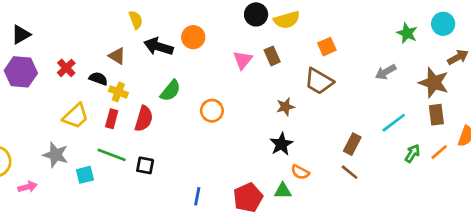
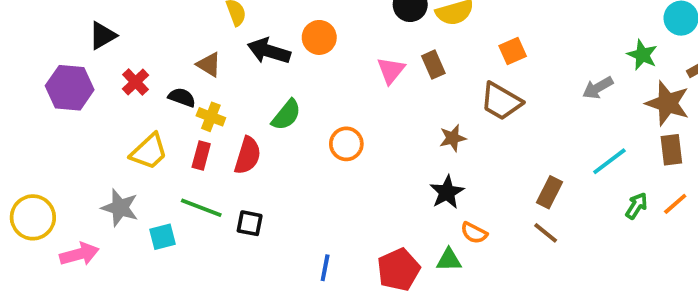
green star: (407, 33) -> (642, 55), moved
black triangle: (21, 35) -> (103, 36), moved
pink arrow: (28, 187) -> (79, 254), size x1.4

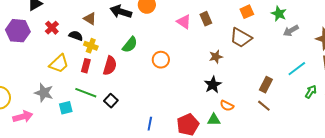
green star: (642, 55) -> (279, 14), moved
pink triangle: (391, 70) -> (184, 22), turned -35
black square: (250, 223) -> (111, 101), turned 32

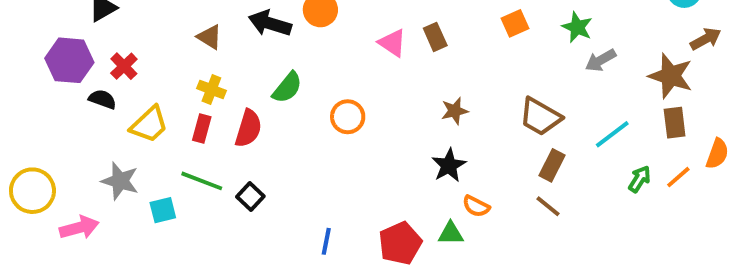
red cross: (52, 28) -> (124, 66), moved
black semicircle: (76, 36) -> (103, 99), moved
brown trapezoid: (241, 38) -> (540, 117), moved

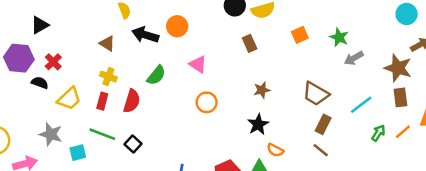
pink triangle: (392, 43) -> (198, 64), moved
orange circle: (348, 117) -> (207, 102), moved

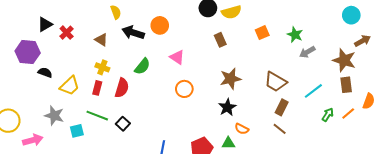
red cross: (53, 62) -> (67, 33), moved
brown star: (262, 90) -> (230, 79), size x1.5

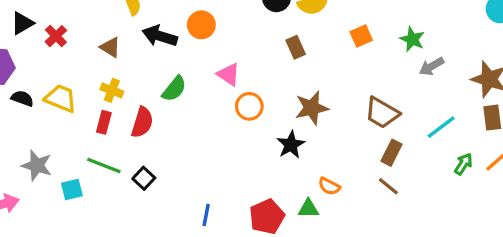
yellow trapezoid: (70, 86) -> (61, 98), moved, turned -115
orange circle: (184, 89) -> (249, 106), moved
black star: (227, 107) -> (291, 145), moved

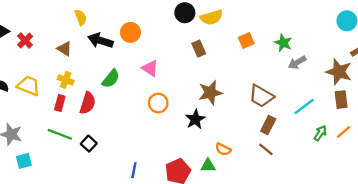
orange circle: (249, 106) -> (158, 103), moved
cyan square: (72, 189) -> (24, 161), moved

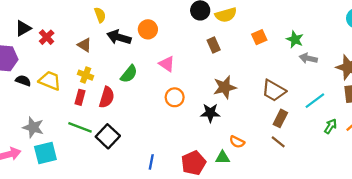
gray arrow: (297, 63) -> (308, 58), turned 42
black star: (195, 119) -> (210, 113), turned 30
black square: (89, 144) -> (108, 136), size x1.5
cyan square: (24, 161) -> (45, 153), size x1.5

